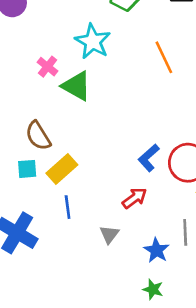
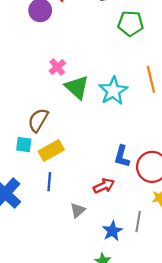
cyan star: (93, 41) -> (113, 91), moved
brown semicircle: (38, 136) -> (38, 120), turned 50
blue L-shape: (149, 158) -> (122, 156), turned -45

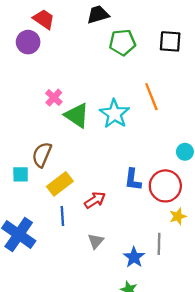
cyan square: (24, 145) -> (21, 174), moved
red arrow: (104, 186) -> (95, 200), moved

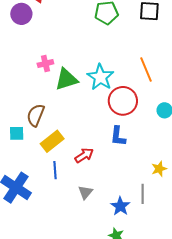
orange line: (151, 97) -> (146, 69), moved
pink cross: (54, 98) -> (45, 64), turned 35
green triangle: (77, 115) -> (66, 79), turned -50
red circle: (165, 186) -> (123, 101), moved

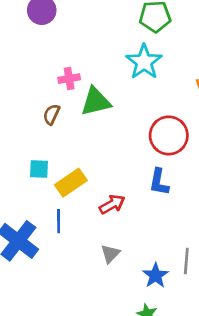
cyan star: (100, 77) -> (144, 62), moved
brown semicircle: (36, 115) -> (51, 114), moved, size x0.7
cyan square: (17, 133) -> (39, 169), moved
blue line: (55, 170) -> (59, 221), moved

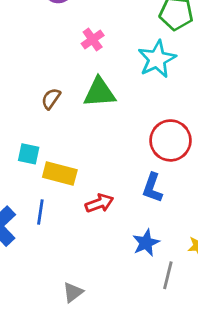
pink cross: (69, 79) -> (93, 40), moved, turned -35
yellow rectangle: (71, 183) -> (60, 174), turned 40
gray triangle: (110, 254) -> (73, 292), moved
blue star: (155, 275) -> (146, 243), moved

